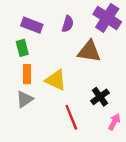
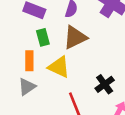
green rectangle: (22, 48) -> (43, 37), moved
brown triangle: (89, 51) -> (75, 37), moved, turned -35

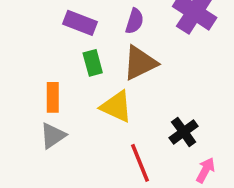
orange rectangle: (29, 61) -> (53, 97), moved
gray triangle: (27, 87) -> (53, 136), moved

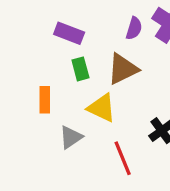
purple semicircle: (135, 21) -> (134, 28), moved
gray triangle: (53, 136) -> (71, 137), moved

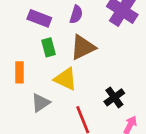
purple semicircle: (134, 28) -> (76, 14), moved

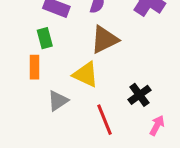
green rectangle: (49, 47) -> (45, 38), moved

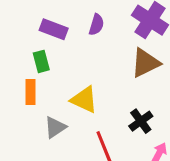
brown triangle: (105, 40) -> (145, 63), moved

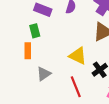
yellow triangle: (84, 100) -> (78, 56), moved

